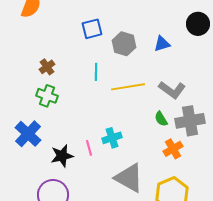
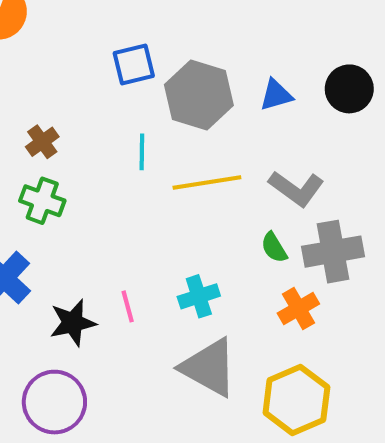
black circle: (198, 24) -> (349, 89), moved
gray hexagon: (124, 44) -> (199, 95), size x1.4
cyan cross: (112, 138) -> (199, 296), moved

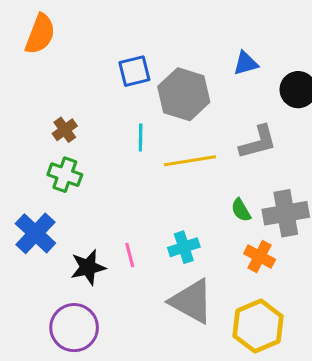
blue triangle: (276, 95) -> (246, 63), moved
gray L-shape: (296, 189) -> (258, 142), moved, turned -51
orange cross: (298, 308) -> (260, 257), turned -32

